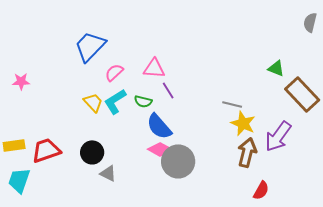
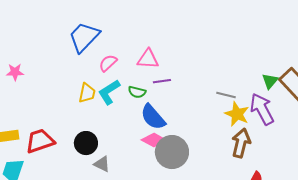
green triangle: (276, 68) -> (270, 81), moved, turned 48
purple line: (168, 90) -> (162, 81), turned -66
yellow trapezoid: (93, 102) -> (87, 93), turned 55
purple arrow: (278, 136) -> (262, 109), moved, turned 116

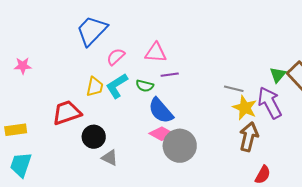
red trapezoid: (40, 141) -> (67, 113), moved

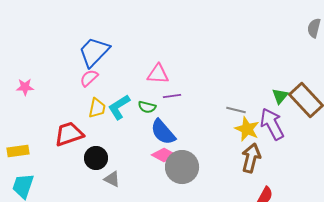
pink semicircle: (116, 57) -> (89, 78), moved

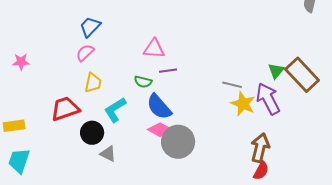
blue trapezoid: (94, 52) -> (90, 27), size x0.7
cyan L-shape: (119, 107) -> (115, 110), moved
brown arrow: (251, 158) -> (260, 148), moved

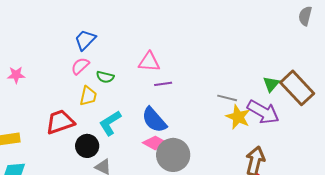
green semicircle: (143, 82) -> (105, 77), moved
purple arrow: (268, 99) -> (263, 112), turned 148

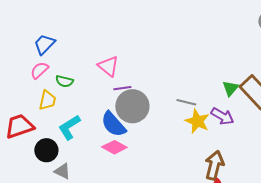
pink triangle: (149, 62) -> (108, 66), turned 35
purple arrow: (263, 112) -> (222, 116), size x0.7
gray circle: (173, 155) -> (132, 106), moved

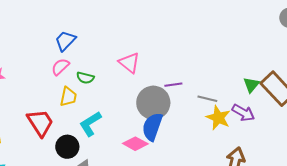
purple line: (122, 88) -> (173, 85), moved
blue semicircle: (113, 124) -> (152, 127), moved, turned 60
red trapezoid: (19, 126) -> (40, 123), turned 76

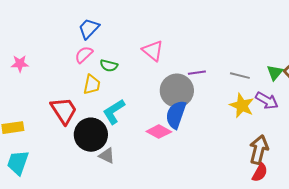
gray line: (207, 99) -> (240, 76), moved
black circle: (67, 147) -> (91, 135), size x1.4

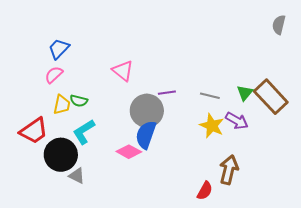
green semicircle: (109, 66) -> (79, 101), moved
red trapezoid: (64, 111) -> (34, 131), turned 88
red semicircle: (260, 173) -> (205, 191), moved

